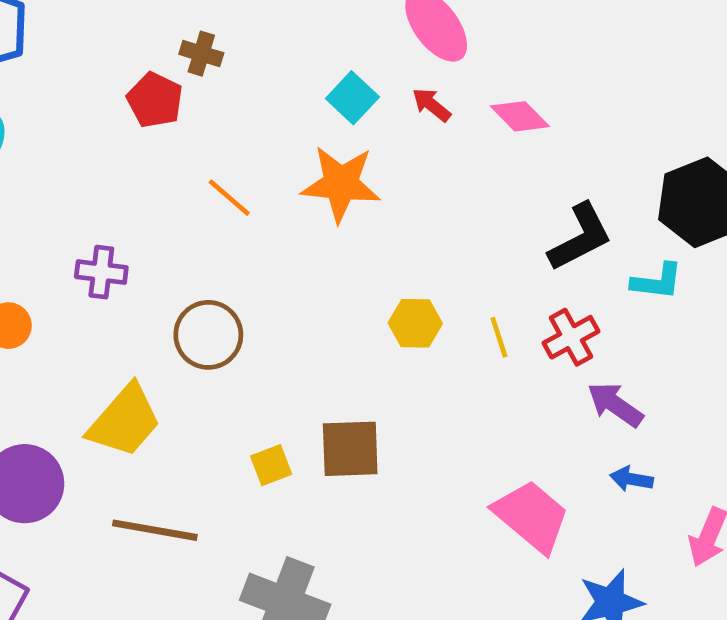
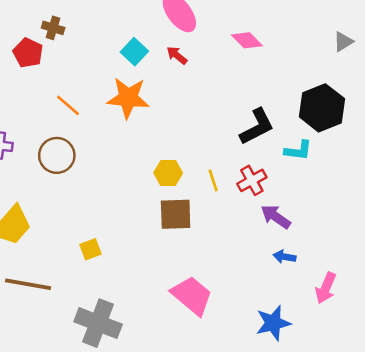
pink diamond: (520, 116) -> (247, 40), moved
brown circle: (208, 335) -> (57, 155), moved
brown square: (350, 449) -> (176, 214), moved
pink trapezoid: (531, 516) -> (192, 296), moved

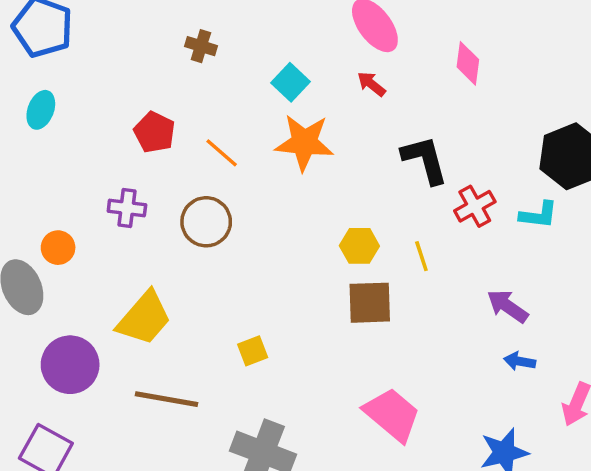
pink diamond: (247, 40) -> (468, 63), turned 52
cyan square: (134, 52) -> (291, 82), moved
red pentagon: (28, 53) -> (154, 132), moved
black L-shape: (257, 127) -> (425, 160), moved, turned -78
red cross: (252, 180) -> (475, 206), moved

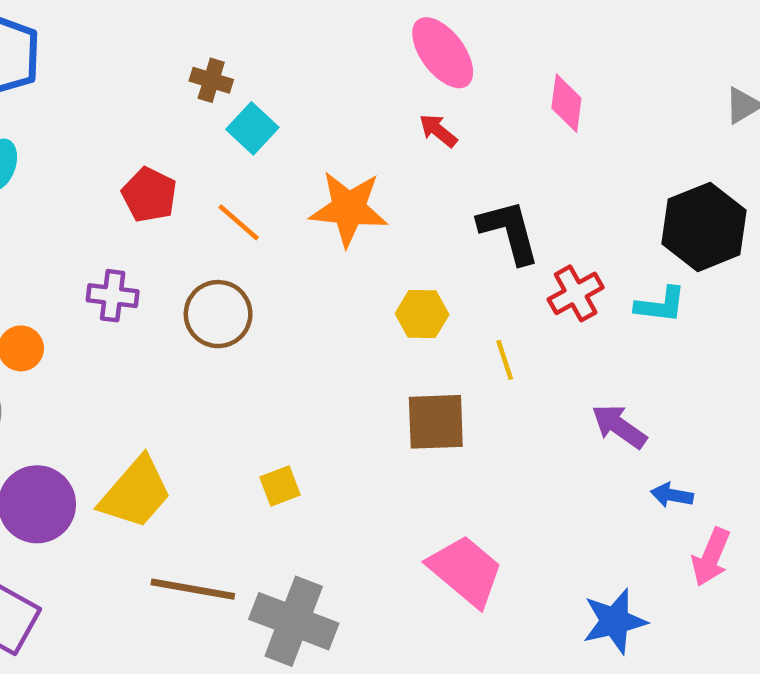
cyan square: (291, 82) -> (252, 128), moved
yellow hexagon: (359, 246) -> (422, 314), moved
yellow trapezoid: (144, 318) -> (136, 493), moved
blue arrow: (520, 361) -> (672, 495), moved
brown line: (167, 399) -> (193, 589), moved

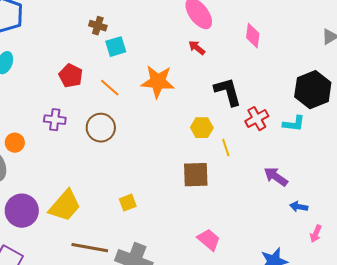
cyan square: (252, 128) -> (116, 47), turned 30
yellow hexagon: (422, 314) -> (202, 128), moved
pink arrow: (711, 557) -> (316, 234), size x0.7
pink trapezoid: (466, 571) -> (209, 240), size x0.7

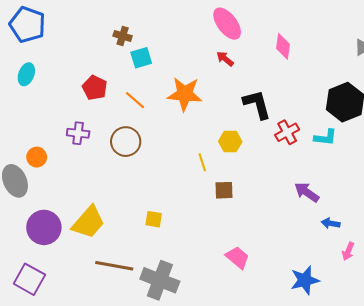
yellow line: (226, 148) -> (202, 162), moved
brown square: (196, 175) -> (224, 190), size x0.7
yellow square: (128, 203) -> (154, 219), turned 30

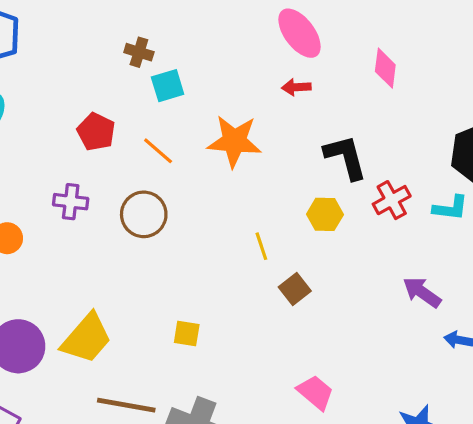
red arrow: (225, 59) -> (296, 87), turned -42
yellow hexagon: (230, 142) -> (325, 214), moved
brown square: (224, 190) -> (295, 289), turned -36

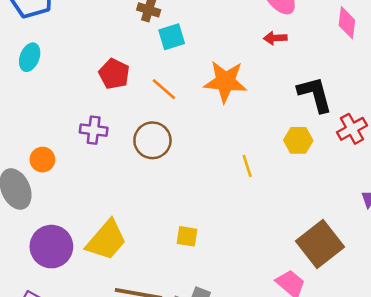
brown square: (295, 289) -> (320, 244), moved, size x1.8

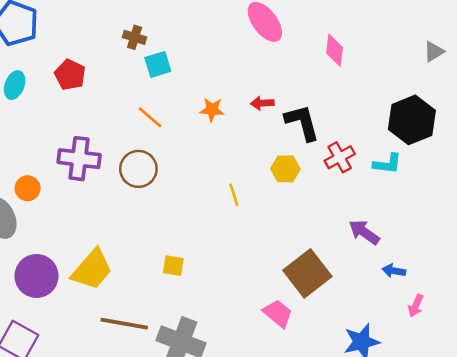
red arrow: (275, 38) -> (262, 103), moved
red pentagon: (114, 74) -> (70, 75), moved
orange star: (225, 82) -> (212, 110), size x0.6
purple cross: (94, 130) -> (79, 159), size x1.5

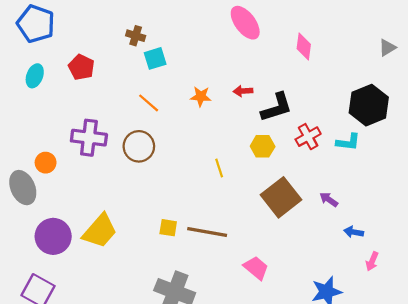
black L-shape: (302, 122) -> (277, 107), turned 88
purple arrow: (364, 232) -> (329, 199), size x0.7
brown square: (307, 273) -> (281, 197), moved
brown line: (124, 324) -> (207, 232), moved

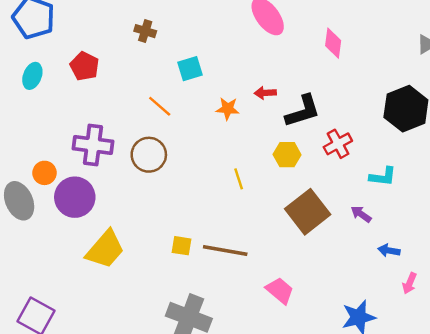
cyan square: (155, 58) -> (190, 69), moved
orange star: (201, 96) -> (228, 109), moved
cyan L-shape: (348, 142) -> (383, 177), moved
purple circle: (53, 236) -> (75, 197), moved

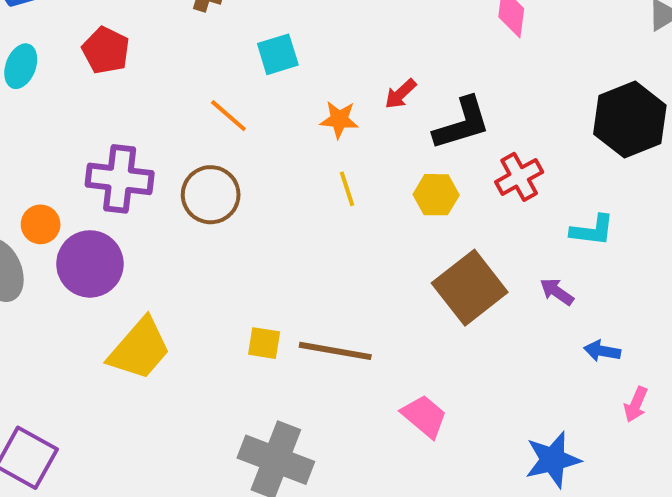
red arrow: (265, 93) -> (400, 94), turned -40
yellow line: (239, 179) -> (347, 189), moved

